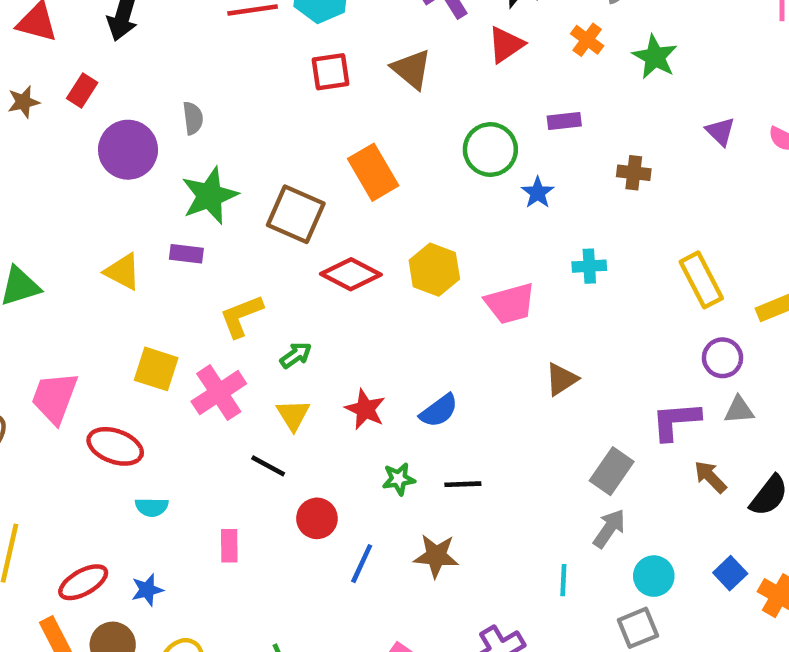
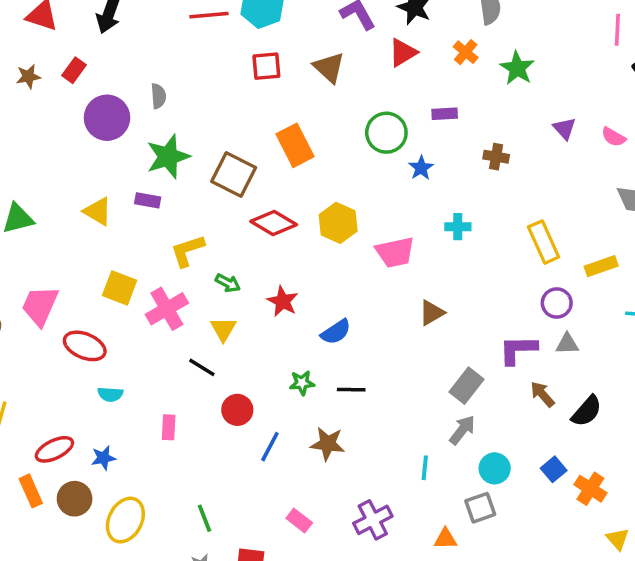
green arrow: (296, 355) -> (228, 283), turned 60
red star: (365, 409) -> (283, 301), moved

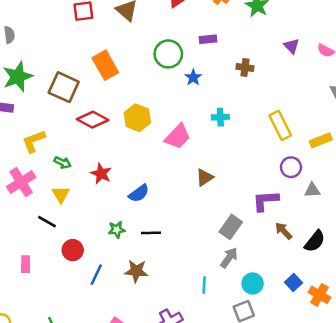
pink trapezoid: (395, 252) -> (178, 137), turned -32
gray triangle: (567, 344) -> (312, 190), moved

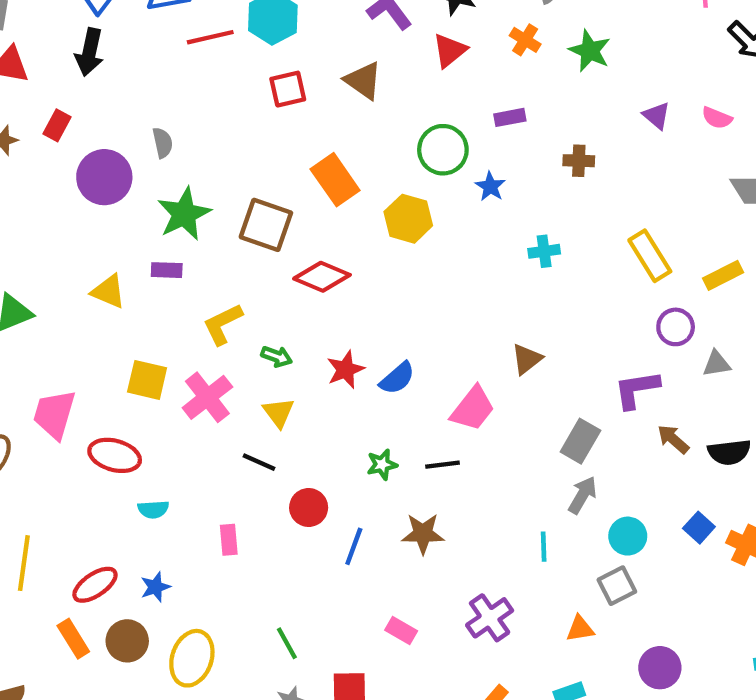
yellow hexagon: (137, 118) -> (408, 219), moved
pink trapezoid: (178, 137) -> (473, 409), moved
red star: (101, 174) -> (346, 370), turned 30
blue semicircle: (139, 193) -> (397, 378), moved
black semicircle: (315, 241) -> (729, 452), turned 50

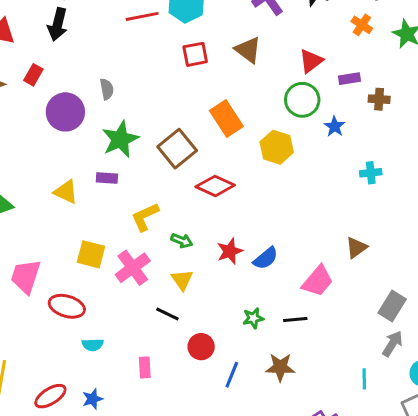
red triangle: (450, 51) -> (311, 61), moved
brown cross: (579, 161) -> (379, 99), moved
brown square: (266, 225) -> (177, 149), turned 30

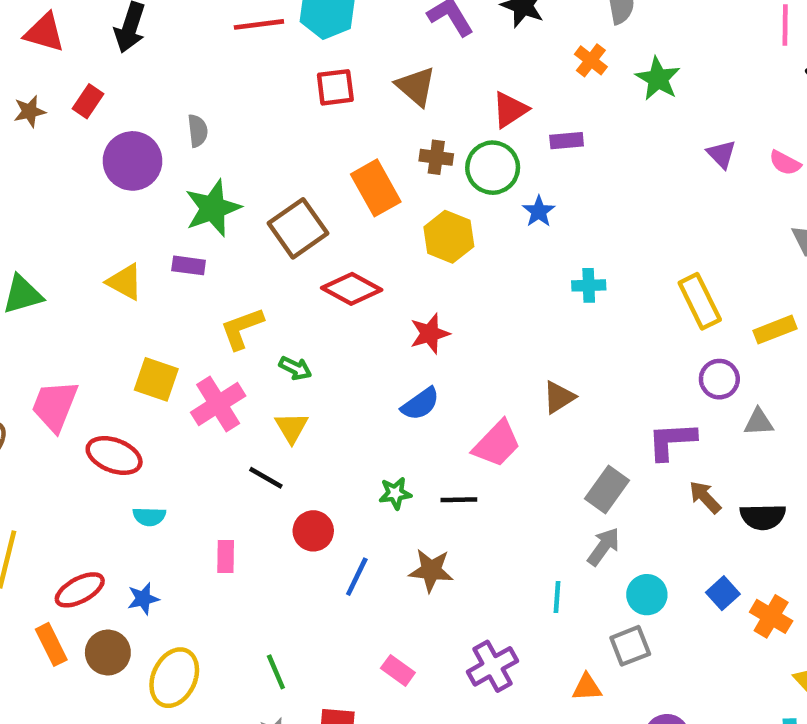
brown cross: (379, 99) -> (436, 157), moved
red star: (230, 251) -> (430, 334), moved

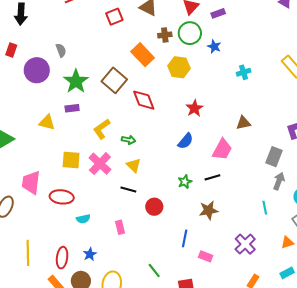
red diamond: (352, 289) -> (144, 100), turned 55
red star: (430, 334) -> (195, 108), moved
brown triangle: (559, 397) -> (243, 123), turned 35
blue line: (357, 577) -> (185, 238), moved
red ellipse: (80, 590) -> (62, 258), turned -40

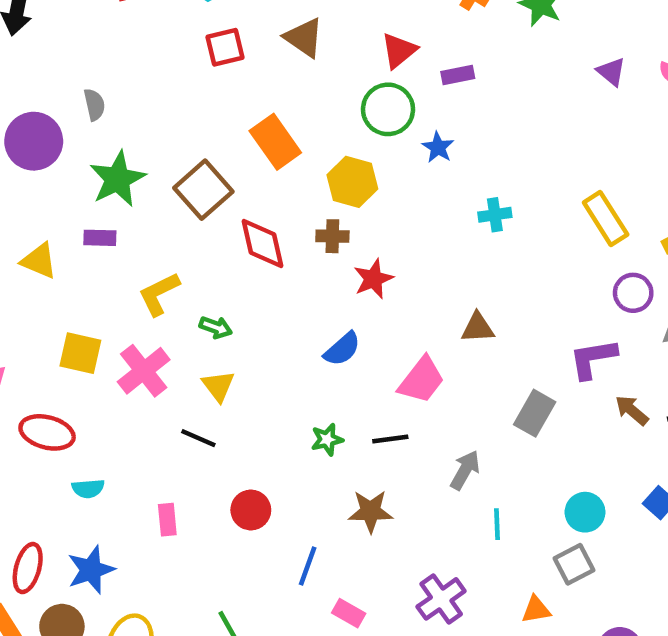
brown cross: (165, 35) -> (332, 236), moved
gray arrow: (279, 181) -> (465, 470), moved
red circle: (154, 207) -> (251, 510), moved
blue star: (90, 254) -> (91, 570), size x1.5

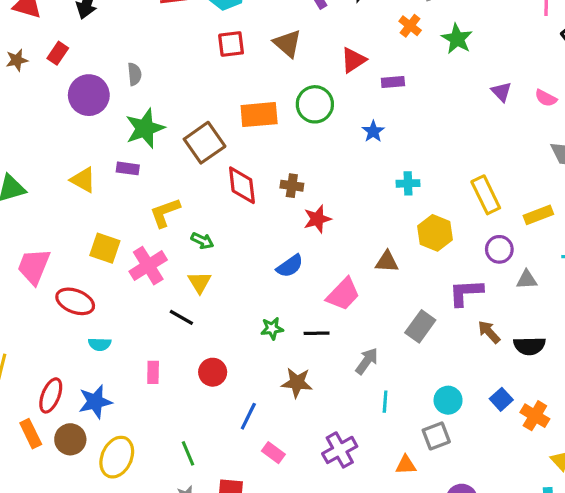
green circle: (388, 109) -> (315, 104), moved
orange rectangle: (275, 142) -> (259, 115), turned -66
yellow hexagon: (352, 182) -> (435, 233), moved

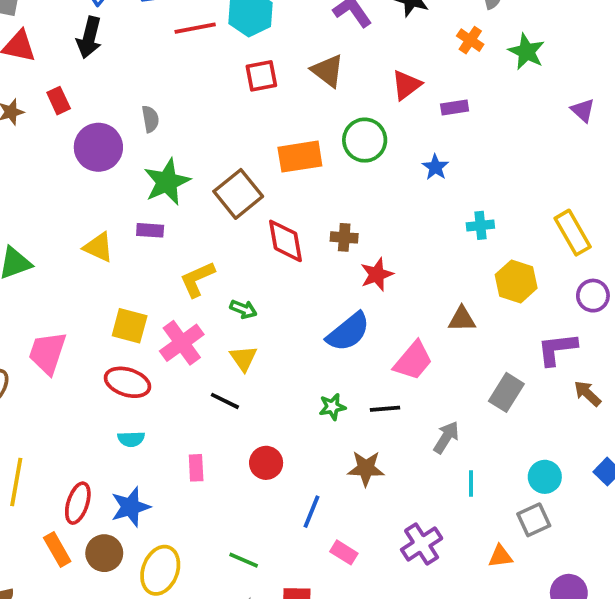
red rectangle: (58, 53) -> (59, 101), turned -55
blue semicircle: (290, 266) -> (348, 332), size x1.4
red ellipse: (75, 301) -> (128, 382), moved
green line: (188, 453) -> (244, 560), turned -40

